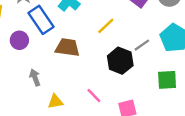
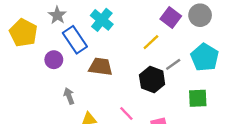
yellow line: (106, 26) -> (151, 42), moved

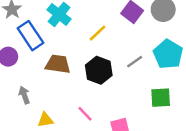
yellow line: (151, 42) -> (97, 33), moved
black hexagon: (152, 80) -> (99, 70), moved

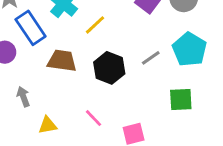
yellow line: (97, 33) -> (95, 25), moved

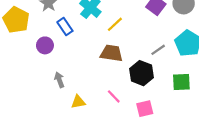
blue rectangle: (31, 28) -> (65, 27), size x0.7
brown trapezoid: (62, 61) -> (111, 53), moved
black hexagon: (109, 68) -> (141, 73), moved

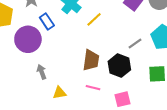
purple circle: (45, 45) -> (28, 39), size x1.6
brown trapezoid: (111, 53) -> (91, 60), moved, turned 90
pink line: (114, 96) -> (93, 88), turned -32

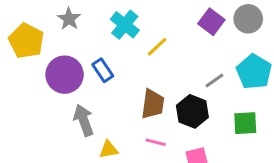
blue rectangle: (47, 21) -> (103, 70), moved
gray arrow: (42, 72) -> (84, 120), size x1.5

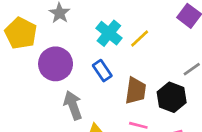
cyan cross: (125, 25) -> (109, 33), moved
blue rectangle: (103, 70) -> (102, 71), moved

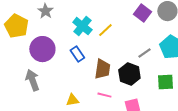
gray arrow: (73, 105) -> (32, 80), moved

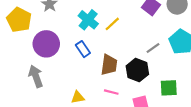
green square: (165, 82) -> (169, 88), moved

